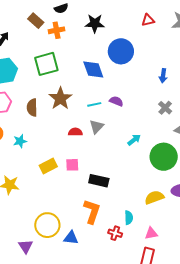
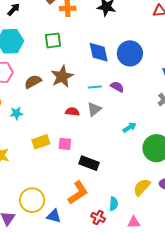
blue circle: (121, 51) -> (130, 53), moved
green square: (46, 64) -> (53, 40), size x0.7
brown semicircle: (32, 108) -> (33, 82), turned 54
yellow semicircle: (154, 197) -> (142, 187), turned -36
orange L-shape: (92, 211) -> (78, 193), turned 30

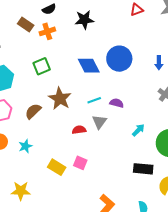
purple semicircle: (117, 87) -> (117, 103), moved
yellow rectangle: (41, 142) -> (57, 167), turned 66
pink square: (65, 144) -> (80, 163), turned 32
black rectangle: (89, 163) -> (143, 169), moved

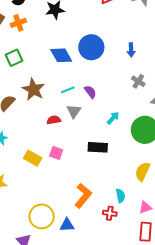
purple semicircle: (117, 103) -> (90, 92), turned 40
black rectangle: (143, 169) -> (98, 147), moved

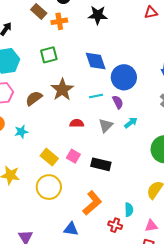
blue circle: (91, 47) -> (124, 77), moved
gray triangle: (74, 111) -> (106, 126), moved
cyan arrow: (113, 118) -> (131, 123), moved
black rectangle: (98, 147) -> (101, 164), moved
yellow circle: (42, 216) -> (49, 187), moved

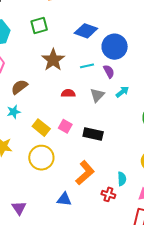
blue diamond: (96, 61) -> (86, 31), turned -50
brown semicircle: (34, 98) -> (19, 87), moved
cyan star: (21, 132) -> (14, 112), moved

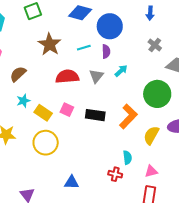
purple semicircle: (109, 71) -> (106, 51), turned 32
red semicircle: (68, 93) -> (67, 76), size x1.6
cyan star: (14, 112) -> (23, 101), moved
orange L-shape: (85, 173) -> (128, 116), moved

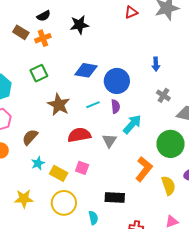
cyan arrow: (121, 71) -> (132, 124), size x1.5
gray triangle: (96, 76) -> (109, 141), moved
black rectangle: (95, 115) -> (115, 198), moved
yellow semicircle: (151, 135) -> (169, 186), turned 138
cyan semicircle: (127, 158) -> (93, 218), moved

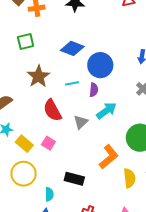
red semicircle: (79, 135) -> (52, 110), turned -120

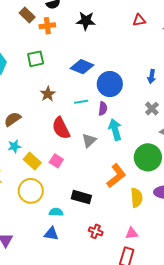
brown star: (38, 76) -> (48, 94), size x0.7
cyan arrow: (107, 111) -> (115, 130), turned -70
cyan semicircle: (49, 194) -> (56, 212), turned -88

